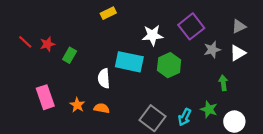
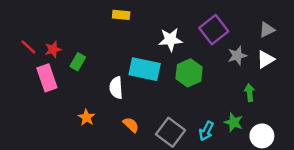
yellow rectangle: (108, 13) -> (121, 15), turned 32
pink rectangle: (45, 97) -> (47, 78), moved
orange semicircle: (102, 108) -> (131, 125), moved, turned 32

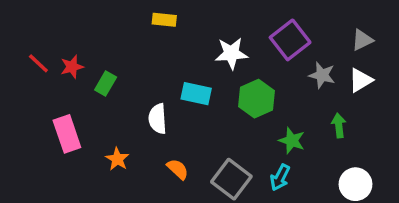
gray star: (237, 56) -> (322, 75), turned 30
cyan rectangle: (145, 69) -> (196, 94), size x0.7
pink rectangle: (47, 78) -> (67, 134), moved
green star: (233, 122) -> (292, 141), moved

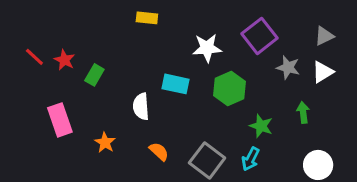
red star: (72, 67) -> (64, 60), turned -30

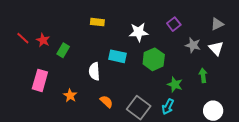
yellow rectangle: (147, 18) -> (97, 22), moved
purple square: (260, 36) -> (174, 24), size x0.6
white triangle: (323, 72) -> (216, 48), turned -42
pink rectangle: (60, 120) -> (40, 80), turned 35

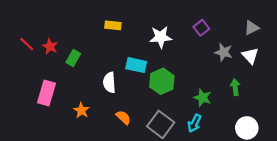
green hexagon: (154, 59) -> (162, 81), moved

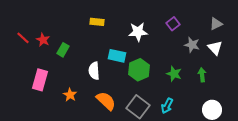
green star: (203, 98) -> (174, 74), moved
orange semicircle: (123, 117) -> (106, 101), size x1.5

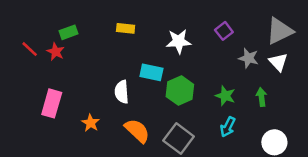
gray triangle: (216, 24) -> (280, 31), size x1.6
green rectangle: (63, 50) -> (69, 32), moved, turned 40
cyan arrow: (167, 106) -> (228, 127), moved

